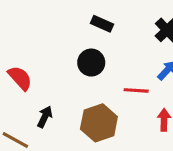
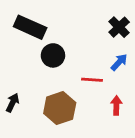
black rectangle: (102, 24) -> (30, 27), moved, size x1.6

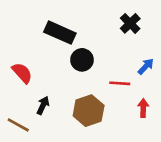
black cross: (119, 27) -> (130, 23), moved

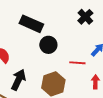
black arrow: (43, 105) -> (18, 80), size x1.5

